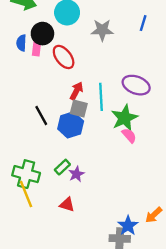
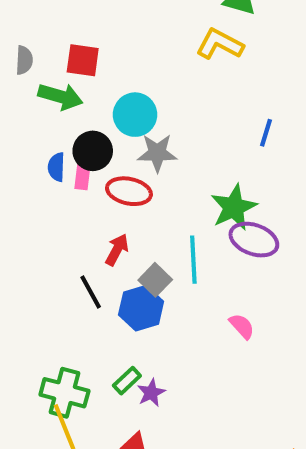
gray star: (102, 30) -> (157, 153), moved
red ellipse: (64, 57) -> (129, 191), turned -40
red arrow: (76, 91) -> (117, 250), moved
gray square: (79, 109) -> (155, 280), turned 30
green star: (124, 118) -> (234, 207), moved

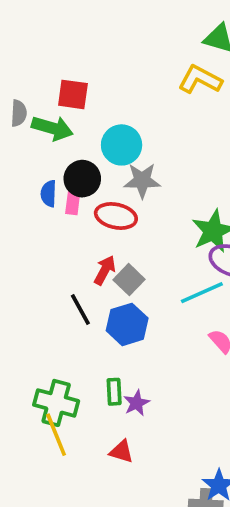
gray semicircle: (24, 60) -> (19, 113), moved
cyan line: (193, 260) -> (202, 293), moved, turned 69
gray square: (155, 280) -> (129, 280), moved
green rectangle: (127, 381) -> (114, 392), turned -50

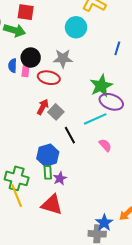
cyan circle: (122, 145) -> (76, 27), moved
black line: (80, 309) -> (70, 135), moved
blue hexagon: (127, 324) -> (48, 155), moved
red triangle: (122, 452) -> (52, 205), size x1.6

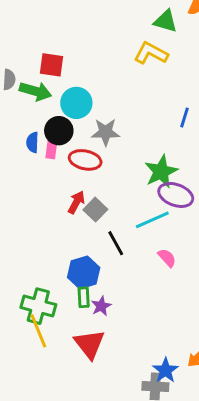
cyan circle: (76, 27) -> (76, 103), moved
red triangle: (52, 205) -> (90, 344), turned 35

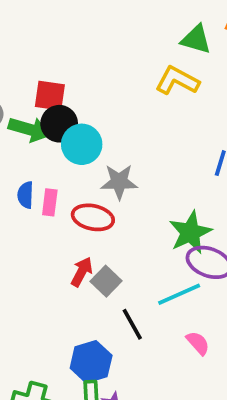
black circle: (59, 131) -> (59, 124), moved

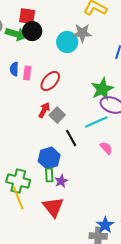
cyan circle: (82, 144) -> (67, 42), moved
gray star: (119, 182) -> (82, 33), moved
red ellipse: (93, 217) -> (50, 81), turned -60

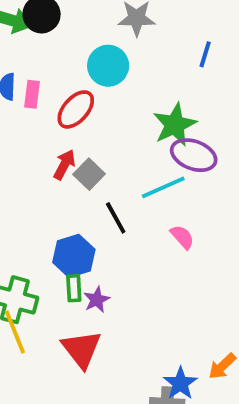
cyan circle: (67, 42) -> (108, 66), moved

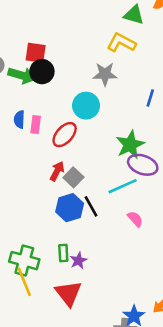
blue hexagon: (74, 256) -> (70, 208), moved

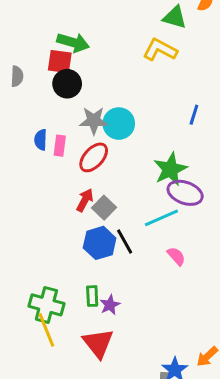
gray star: (105, 74) -> (94, 121), moved
green arrow: (22, 75) -> (73, 42), moved

